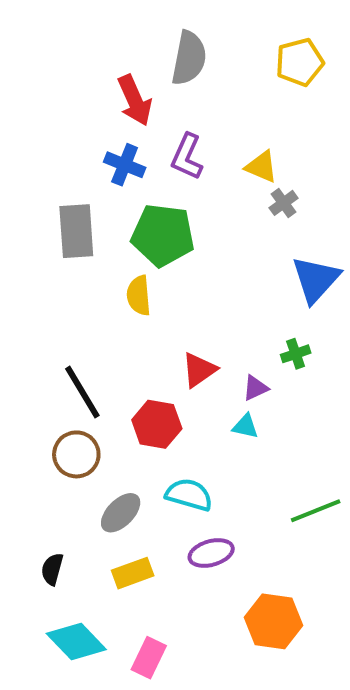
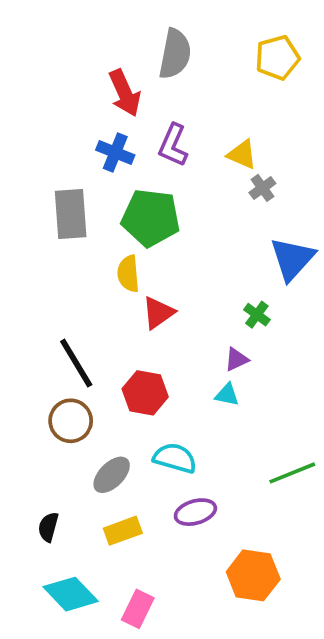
green cross: (296, 354) -> (257, 315), moved, turned -35
red triangle: (199, 370) -> (158, 313), moved

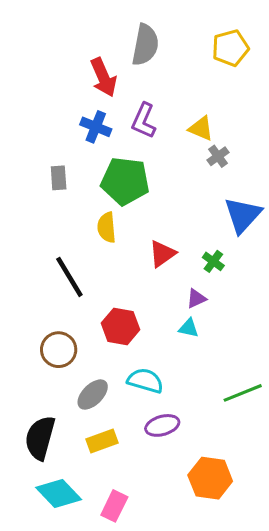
gray rectangle: (71, 214) -> (59, 178), size x0.6
red triangle: (158, 313) -> (162, 254), moved
black line: (76, 363) -> (69, 277), moved
black semicircle: (48, 527) -> (40, 438), size x1.8

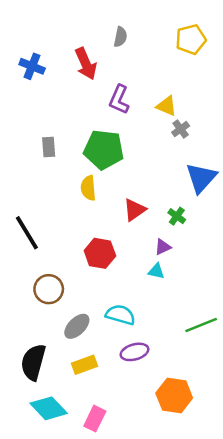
gray semicircle: (145, 45) -> (120, 37), size x0.6
blue cross: (96, 127) -> (32, 66), moved
black line: (69, 277) -> (27, 233), moved
red hexagon: (120, 326) -> (100, 253), moved

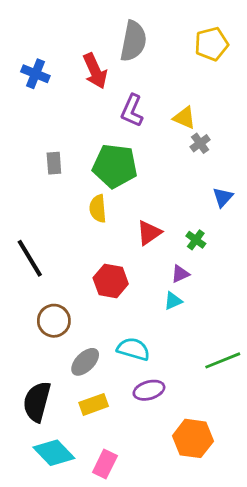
gray semicircle: (120, 37) -> (133, 41), size x1.8
blue triangle: (201, 178) -> (223, 197), size x0.6
cyan triangle: (156, 271) -> (173, 301), turned -36

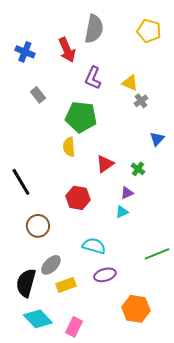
yellow pentagon: (211, 44) -> (149, 31), turned 30
gray rectangle: (54, 163) -> (38, 95), moved, turned -35
gray ellipse: (85, 362) -> (51, 265), moved

